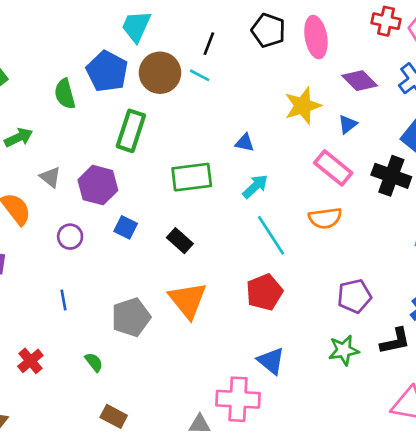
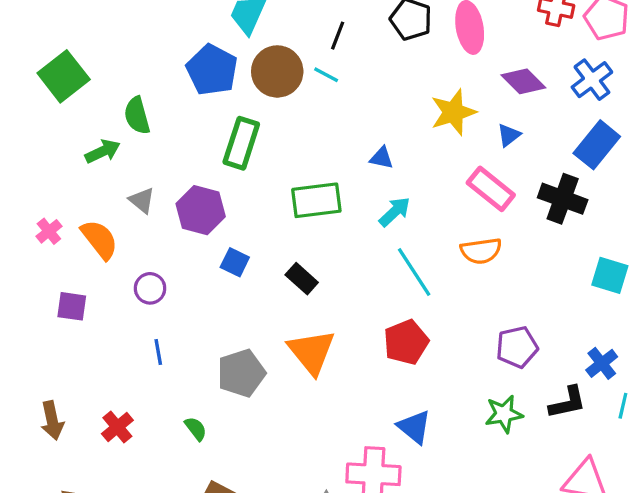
green semicircle: (65, 94) -> (137, 116), moved
purple circle: (70, 237) -> (150, 288), moved

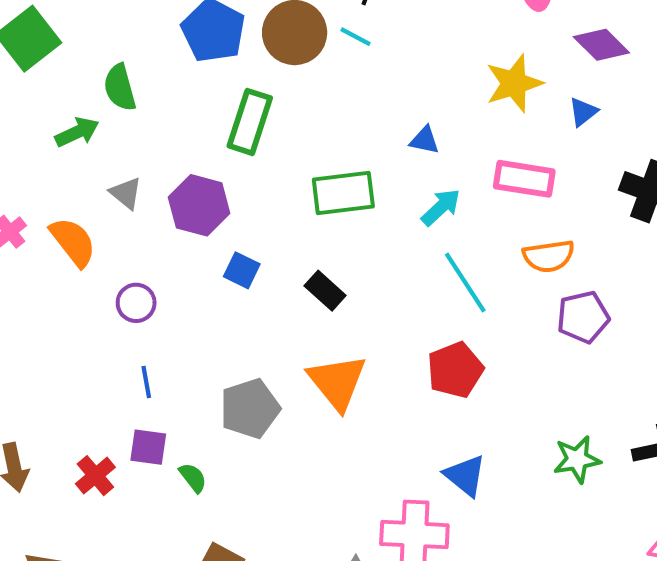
pink rectangle: (491, 189) -> (524, 179), moved, turned -30
purple square: (72, 306) -> (148, 447), moved
purple pentagon: (517, 347) -> (583, 317), moved

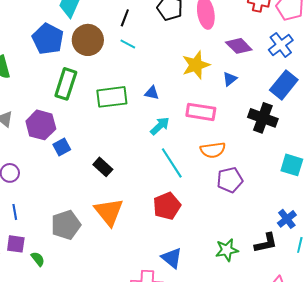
cyan line: (356, 37) -> (128, 44), moved
green rectangle: (343, 193) -> (112, 97), moved
blue square: (242, 270) -> (62, 147), moved, turned 36

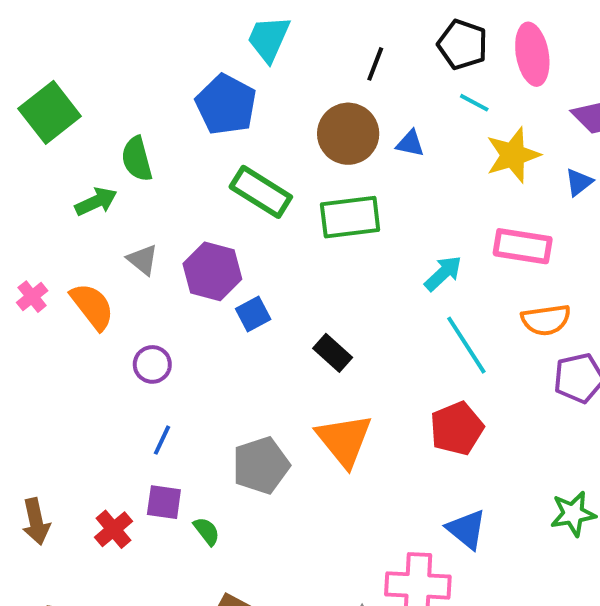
brown circle: (88, 40) -> (348, 134), moved
cyan line: (128, 44) -> (474, 103), moved
green rectangle: (66, 84) -> (261, 192), turned -76
blue triangle: (152, 93) -> (410, 143), moved
blue line: (15, 212) -> (162, 440), turned 35

